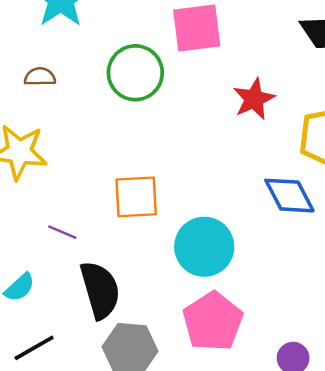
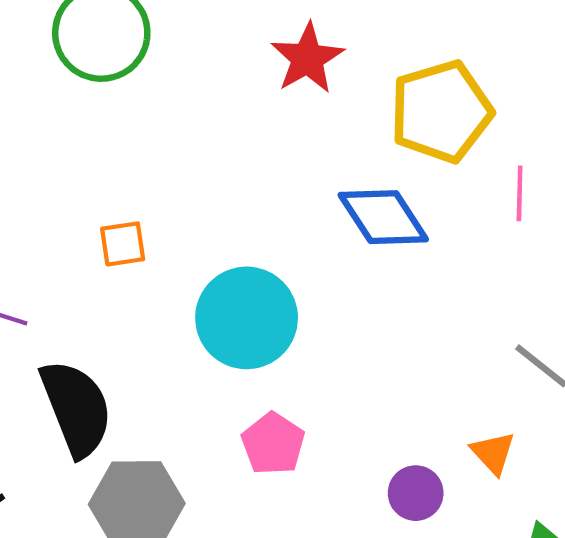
orange square: (136, 197) -> (123, 244), size x0.6
pink pentagon: (213, 321) -> (273, 444), size x0.6

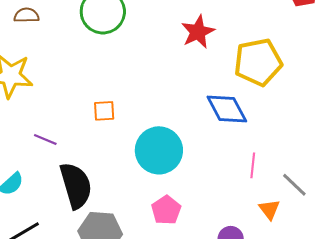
pink line: (520, 193) -> (253, 165), moved
orange triangle: (493, 453) -> (269, 209), moved

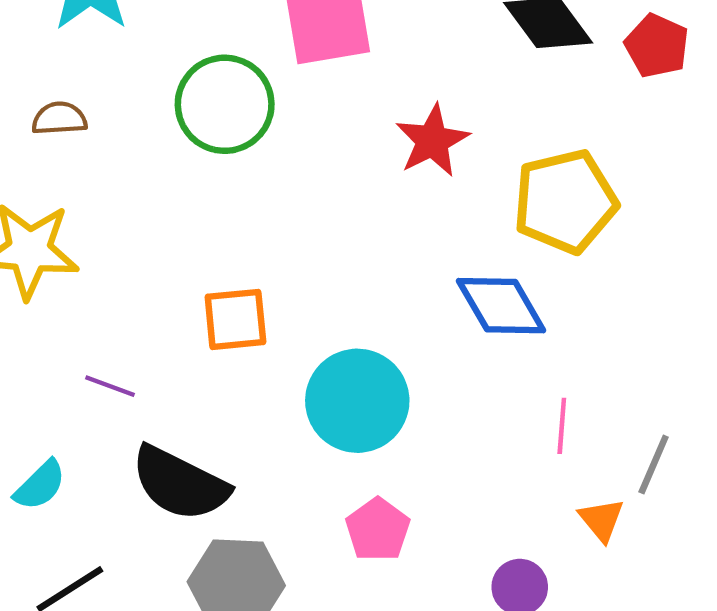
orange square: (104, 111) -> (235, 319), size x1.4
gray line: (294, 185) -> (654, 465), turned 72
black semicircle: (76, 186) -> (180, 483), turned 135

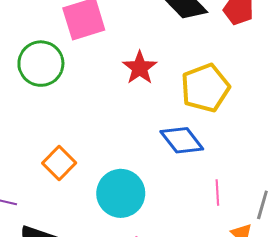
orange square: (235, 319) -> (59, 163), turned -32

